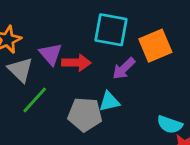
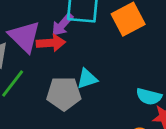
purple triangle: (51, 54) -> (24, 36), size x1.4
purple arrow: (124, 68) -> (62, 25), moved

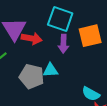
purple arrow: (62, 25) -> (63, 44), moved, turned -54

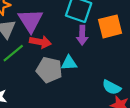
red arrow: (32, 38) -> (40, 42), moved

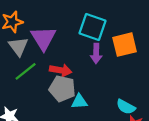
red arrow: (40, 42) -> (61, 70), moved
cyan triangle: (69, 63) -> (79, 102), moved

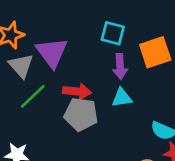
cyan square: (93, 27) -> (113, 33), size x0.7
cyan triangle: (79, 102) -> (122, 98), moved

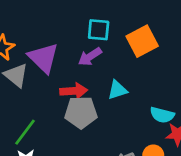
purple arrow: (120, 66) -> (90, 57), moved, turned 70
green line: (33, 96) -> (25, 132), moved

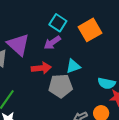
cyan square: (99, 30) -> (58, 23), turned 30
gray pentagon: (81, 112) -> (61, 86), moved

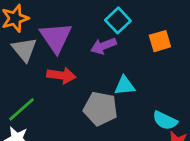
orange square: (90, 30) -> (160, 41), size x0.7
red arrow: (41, 68) -> (61, 75), moved

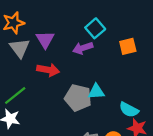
purple triangle: (56, 37) -> (45, 40), size x0.7
cyan triangle: (125, 86) -> (96, 92), moved

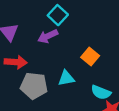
orange square: (128, 46) -> (90, 56), moved, turned -30
gray pentagon: (78, 98) -> (34, 86), moved

